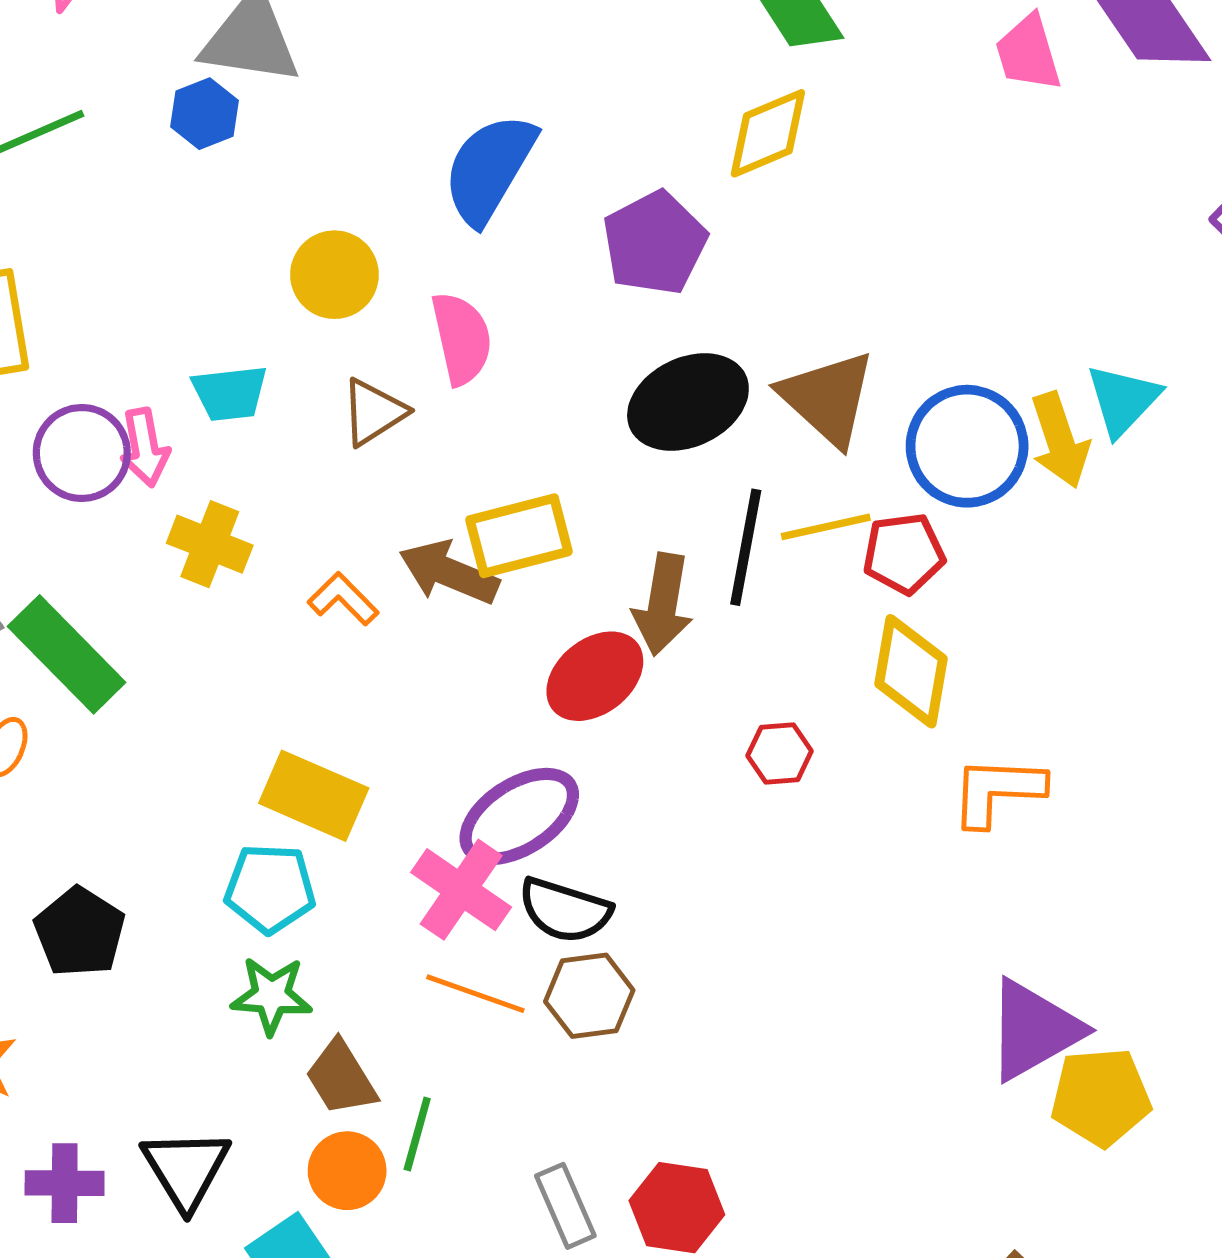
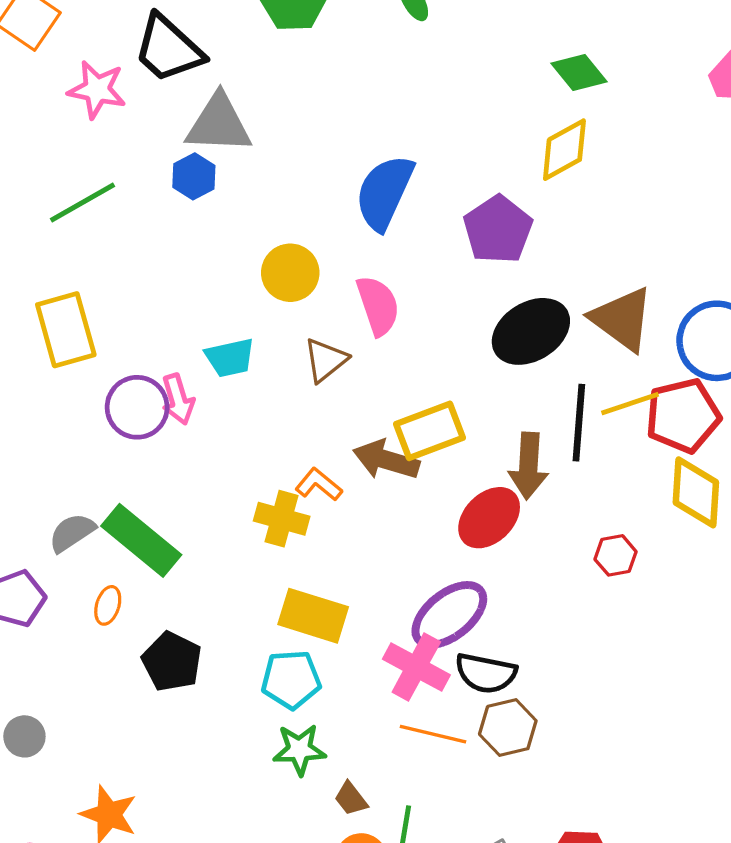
yellow cross: (210, 544) -> (282, 519), moved
red pentagon: (904, 553) -> (683, 416), size x1.4
black pentagon: (80, 932) -> (172, 662), moved
brown trapezoid: (341, 1078) -> (351, 799), size x0.7

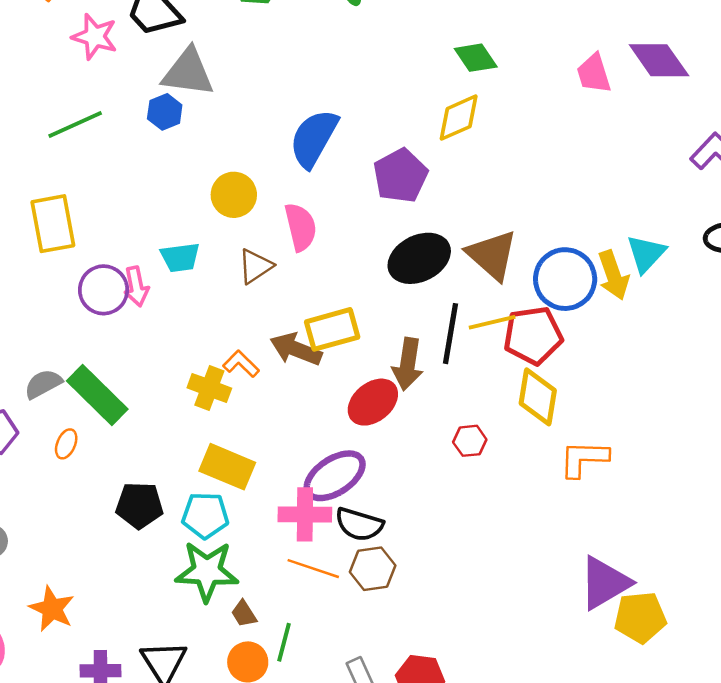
black pentagon: (172, 662) -> (139, 505), moved, turned -30
pink cross: (416, 667) -> (305, 514), turned -33
green star: (299, 750) -> (207, 571), size x1.5

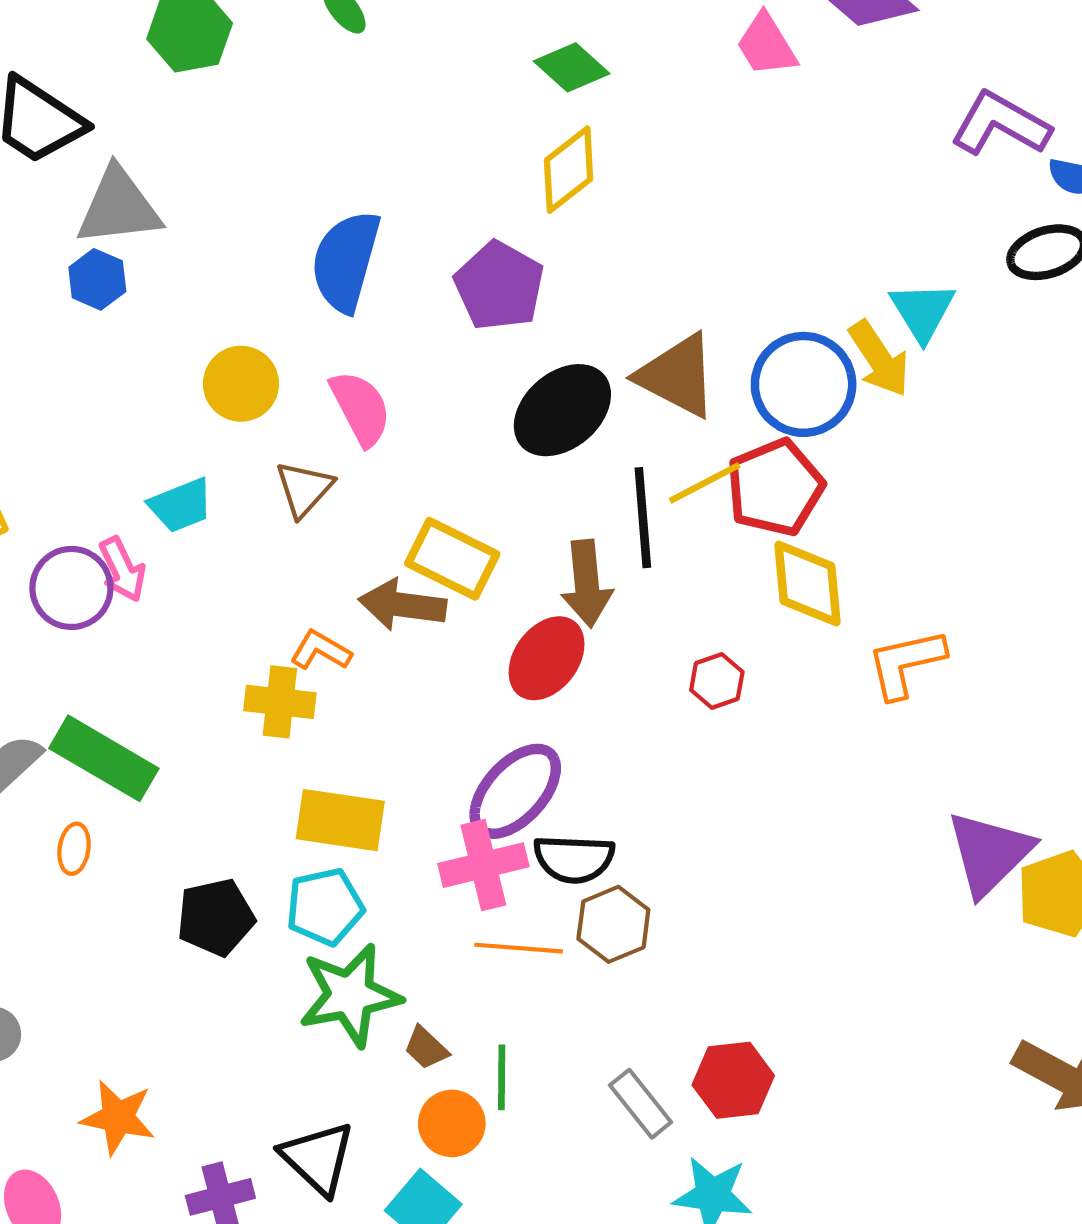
yellow rectangle: (332, 329) -> (452, 559), turned 56

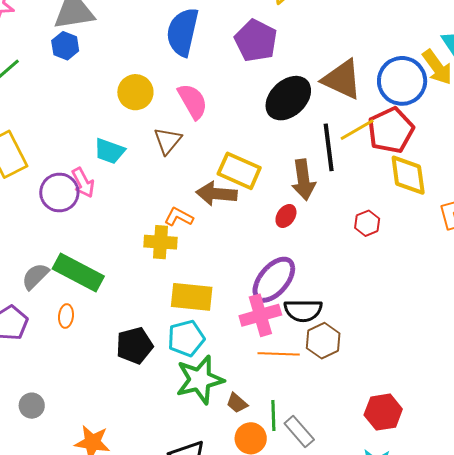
cyan trapezoid: (181, 505) -> (109, 151), turned 44
red ellipse: (547, 658) -> (286, 216), size x0.6
gray rectangle: (641, 1104) -> (299, 432), moved

